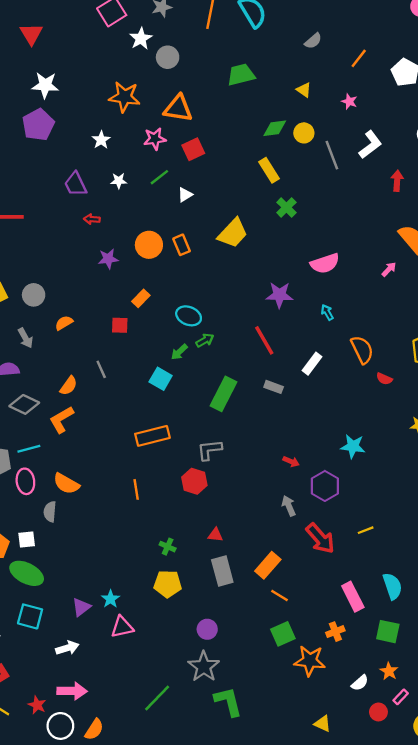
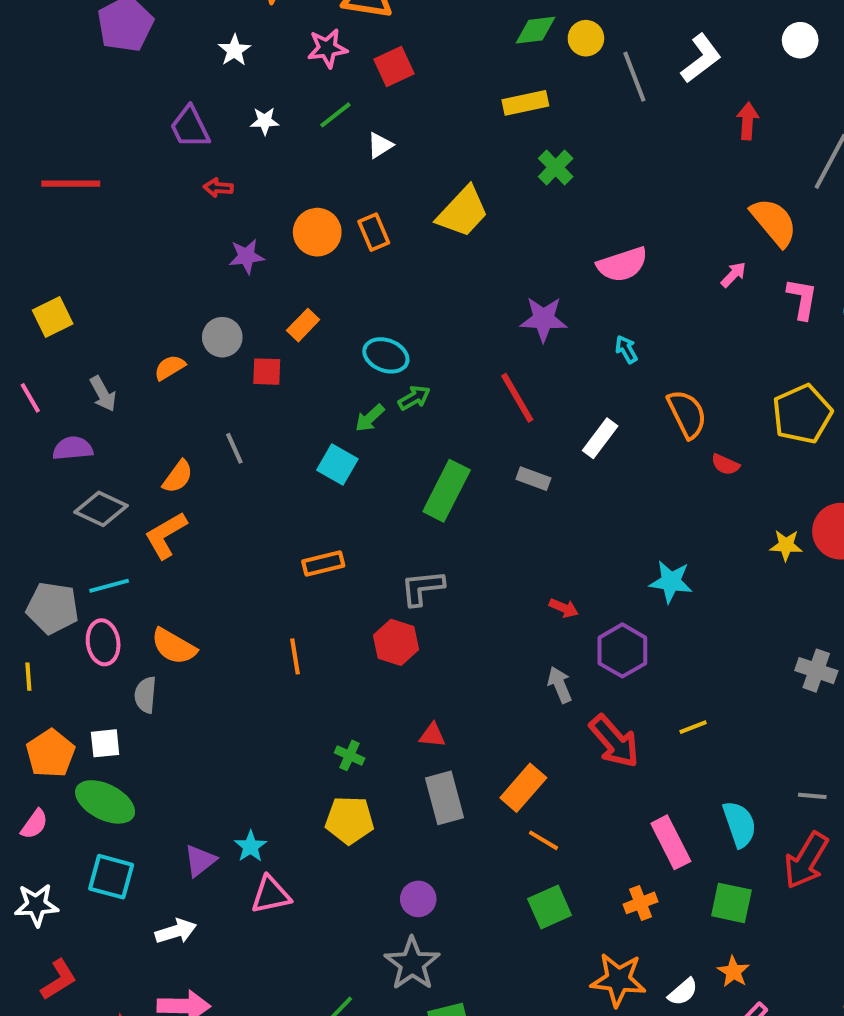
yellow rectangle: (269, 170) -> (525, 103), turned -70
gray circle: (34, 295) -> (222, 337), moved
orange rectangle: (152, 436) -> (323, 564), size x0.7
orange star: (310, 661) -> (618, 980), moved

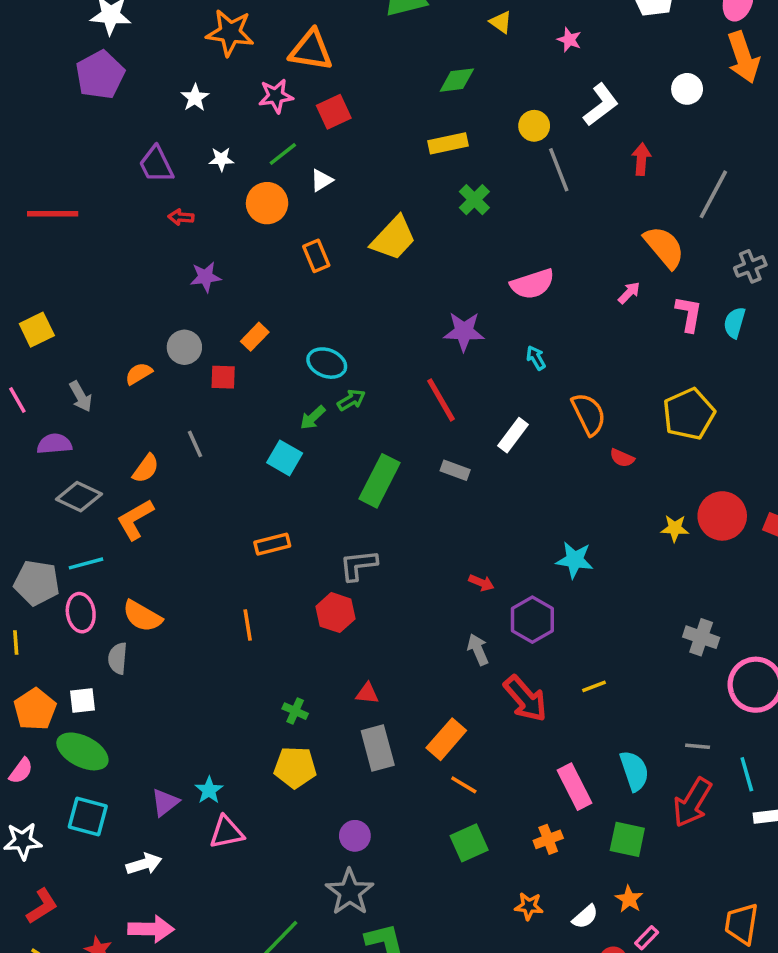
yellow circle: (586, 38) -> (534, 126), moved
gray line: (634, 77) -> (559, 170), moved
orange circle: (317, 232) -> (267, 203), moved
orange star: (618, 980) -> (529, 906), size x0.6

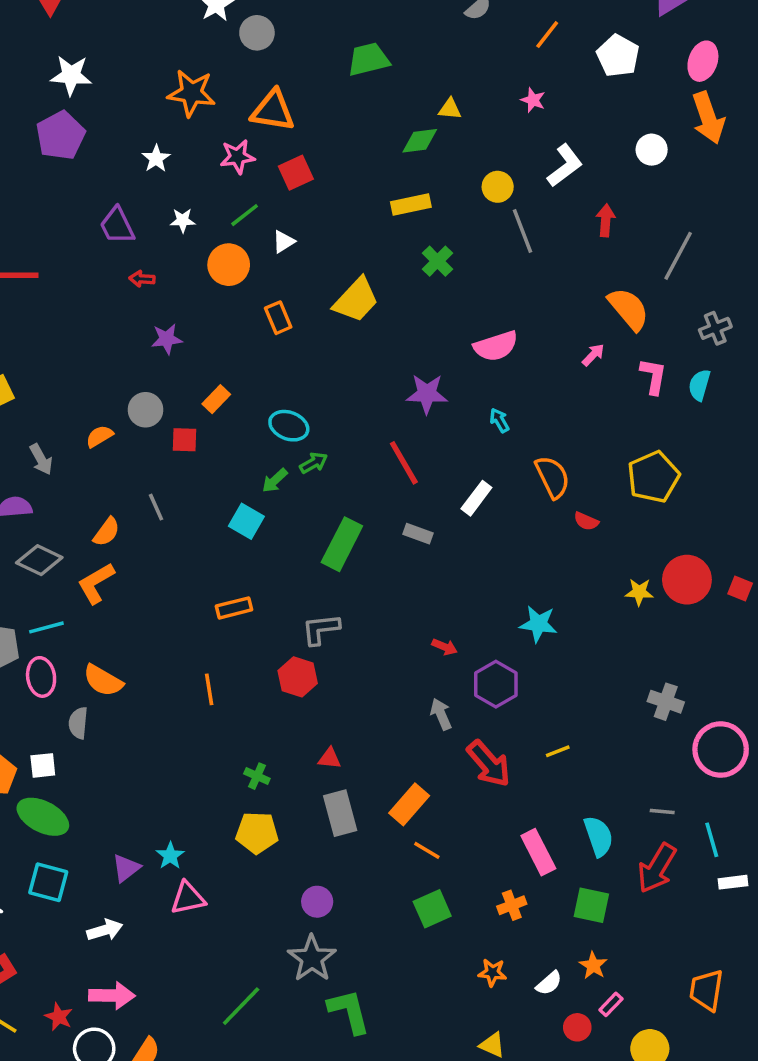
yellow triangle: (501, 22) -> (450, 109), moved, turned -30

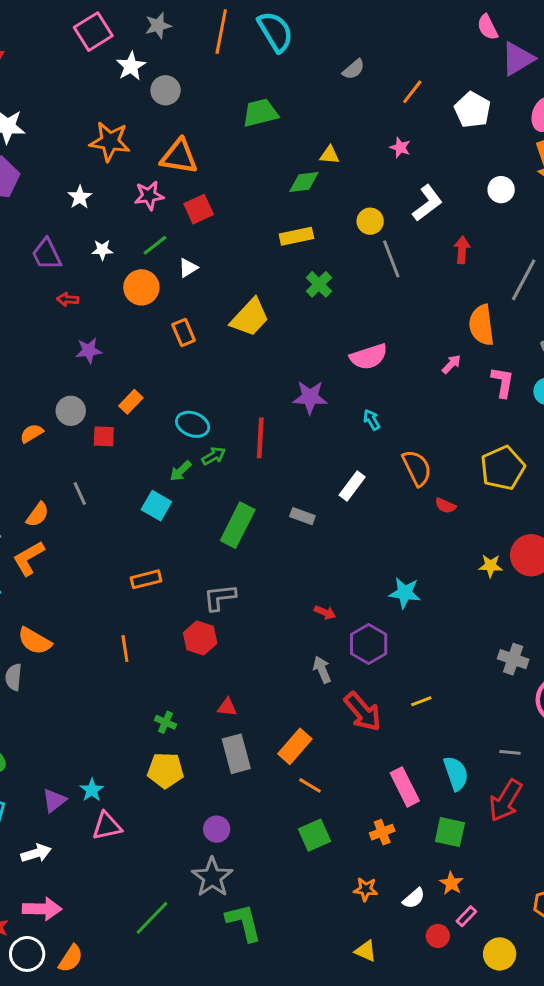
orange semicircle: (629, 309) -> (481, 325), turned -147
red line: (404, 463) -> (260, 438), moved, turned 33

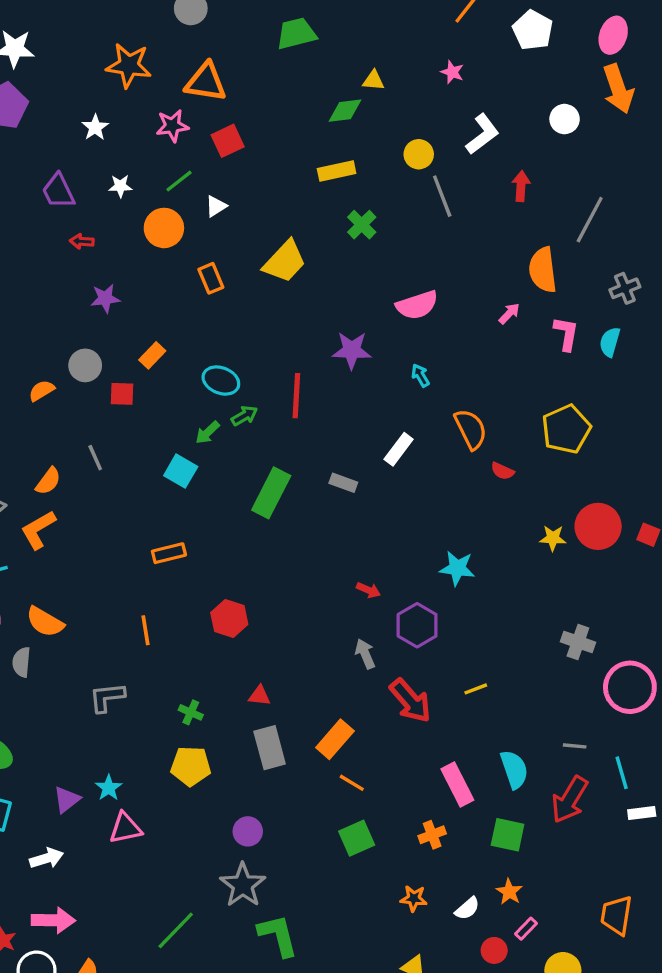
gray L-shape: (220, 597) -> (107, 697), moved

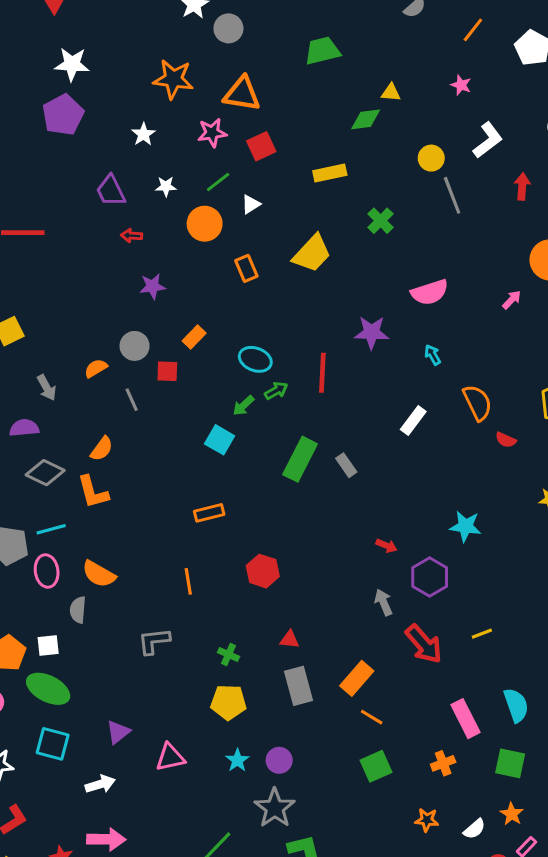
yellow rectangle: (337, 171) -> (330, 173), moved
gray line: (95, 458) -> (132, 400), moved
gray rectangle: (343, 483) -> (346, 465), moved, turned 35
orange L-shape: (38, 530) -> (93, 492), turned -75
cyan star: (109, 788) -> (237, 760), moved

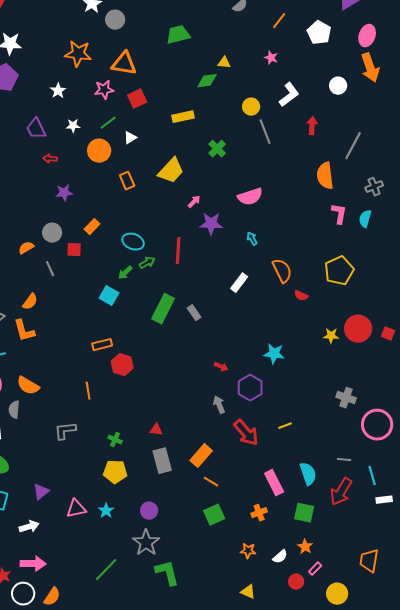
pink arrow: (512, 300) -> (194, 202), moved
red hexagon: (263, 571) -> (122, 365), moved
cyan star: (237, 760) -> (106, 511), moved

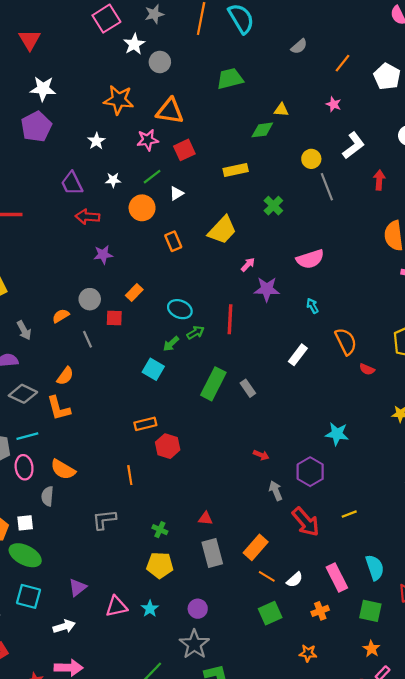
red arrow: (50, 159) -> (87, 217), size x1.5
red arrow: (221, 367) -> (261, 455), moved
white semicircle: (280, 557) -> (295, 580), moved

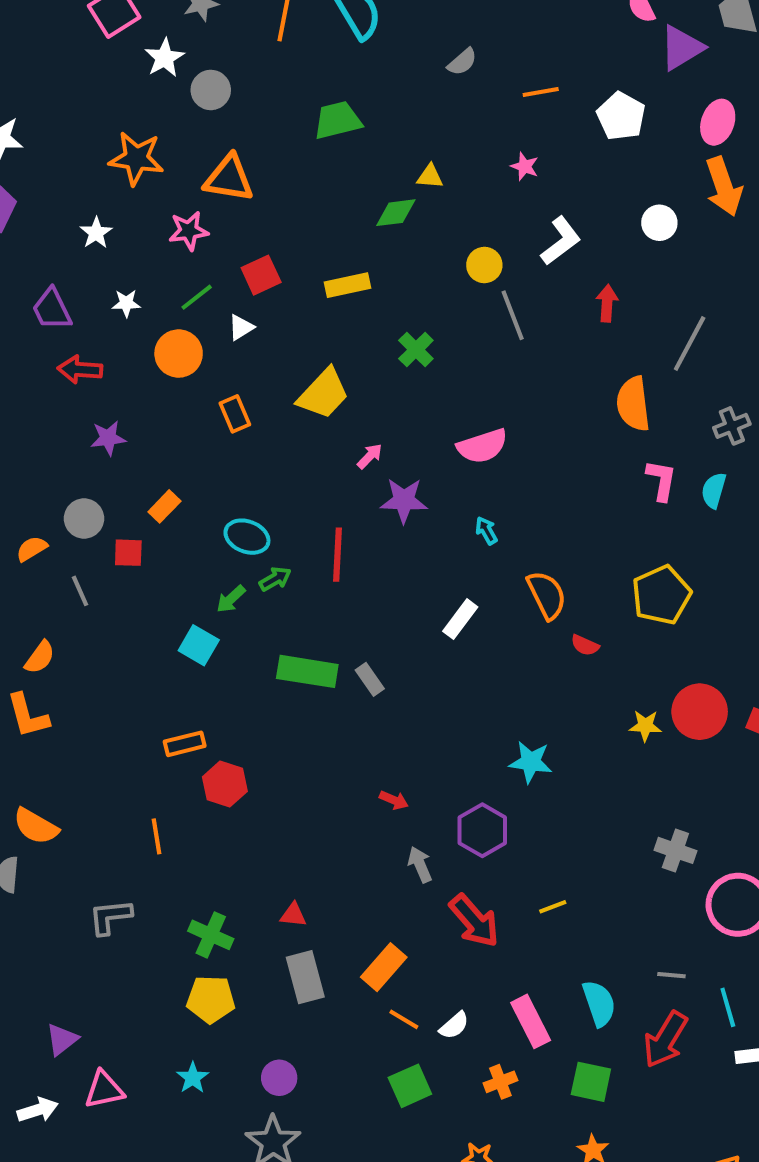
orange line: (342, 63) -> (541, 92), turned 42
red square: (184, 150) -> (261, 275), moved
green rectangle: (213, 384) -> (307, 671), turned 72
green cross: (160, 530) -> (211, 935), size x1.5
pink triangle: (116, 606) -> (104, 1090), moved

